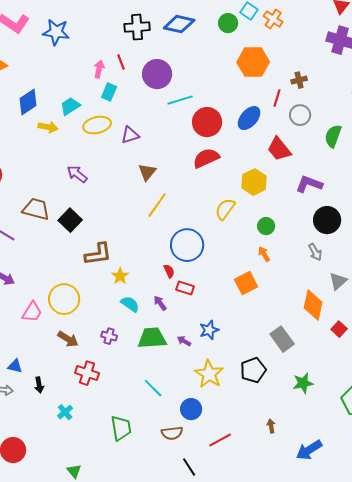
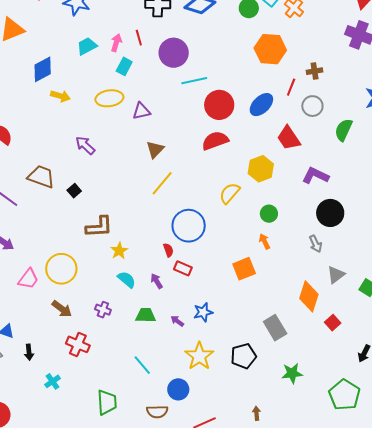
cyan trapezoid: (70, 106) -> (87, 46), moved
black square: (70, 220) -> (74, 191), size x0.6
green trapezoid: (152, 338) -> (146, 315), size x0.7

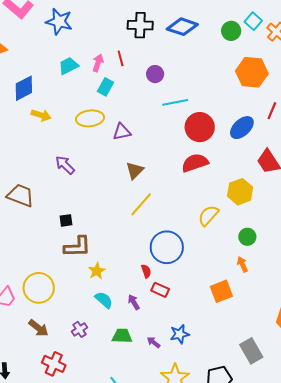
purple circle: (174, 53) -> (155, 74), size x0.6
black square: (74, 191) -> (66, 220), moved, turned 32
purple cross: (103, 310) -> (80, 329), turned 35

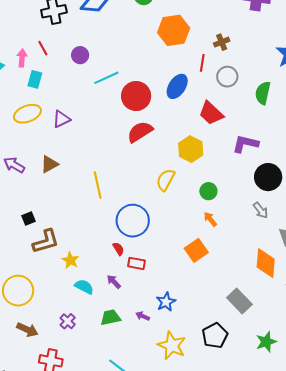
brown triangle: (135, 170) -> (49, 164), moved, turned 30
yellow line: (141, 204) -> (98, 185), turned -40

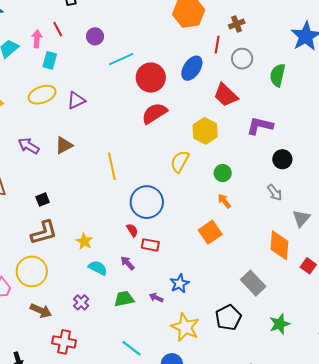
black circle: (268, 177) -> (282, 159), size x0.7
brown L-shape: (46, 241) -> (44, 233), moved

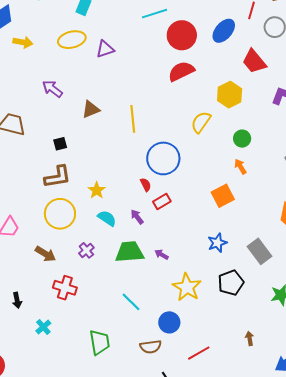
brown triangle: (64, 145) -> (91, 109), moved
red rectangle: (150, 245) -> (162, 202), turned -48
yellow circle: (32, 271) -> (60, 214), moved
blue star: (180, 284) -> (217, 243), moved
green trapezoid: (124, 299) -> (129, 252), size x1.4

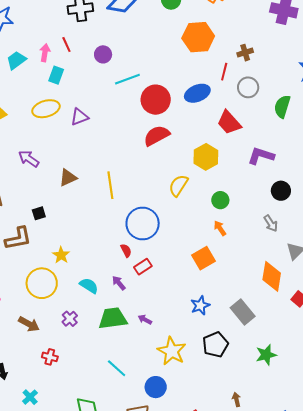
blue ellipse: (224, 31) -> (197, 93), turned 30
brown L-shape: (58, 177) -> (18, 238), moved
yellow star: (97, 190) -> (61, 255), moved
red cross: (65, 288) -> (50, 357), size x0.7

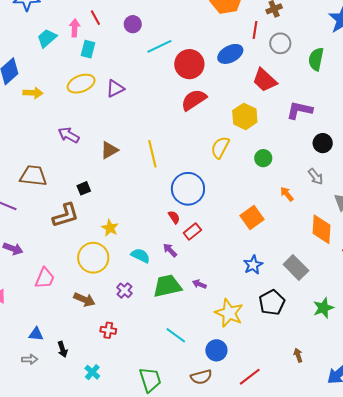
orange arrow: (220, 228) -> (287, 194), moved

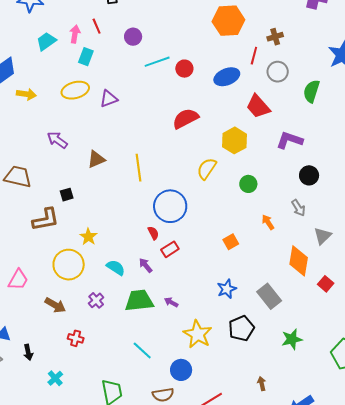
red circle: (189, 64) -> (184, 69), moved, size x0.6
orange square: (252, 218) -> (231, 242), size x0.7

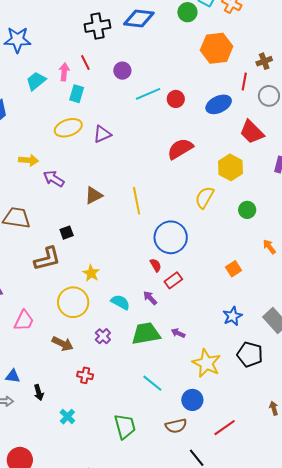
yellow arrow: (26, 94) -> (29, 160), moved
black pentagon: (241, 328) -> (250, 354), turned -30

